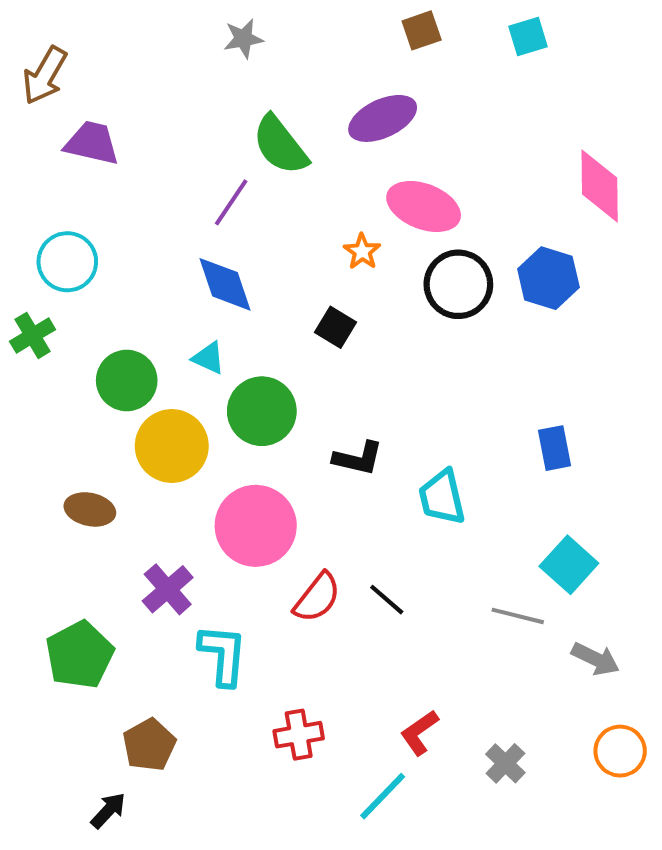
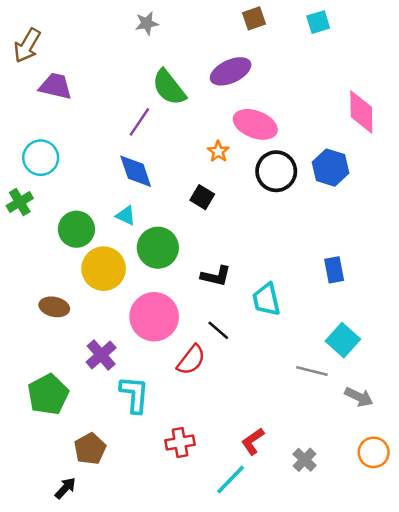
black line: (387, 600) -> (218, 330), moved

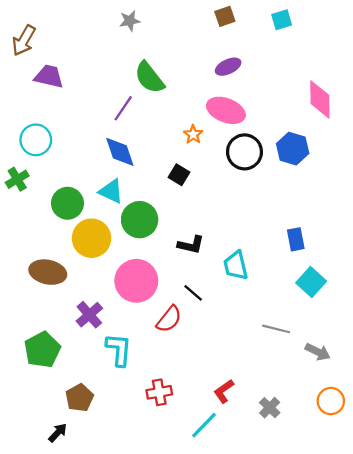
purple ellipse: (231, 71) -> (228, 67), moved, size x0.7
cyan triangle: (126, 216) -> (111, 191), size x1.4
brown ellipse: (54, 307) -> (48, 272), size x1.4
cyan square: (343, 340) -> (311, 282), moved

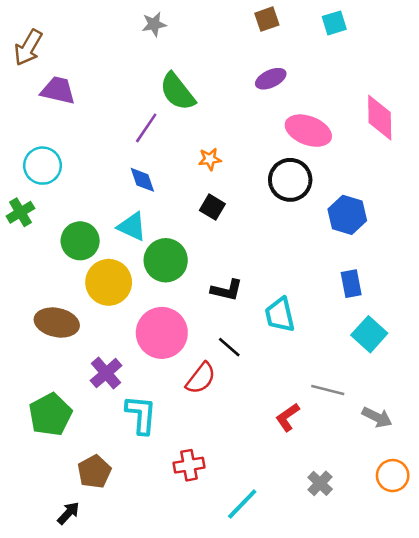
pink ellipse: (226, 110) -> (308, 131), moved
orange star: (193, 134) -> (210, 159), moved, turned 30
blue hexagon: (293, 149) -> (347, 215), moved
blue diamond: (120, 152) -> (142, 180), size x0.7
red L-shape: (224, 391) -> (288, 417), moved

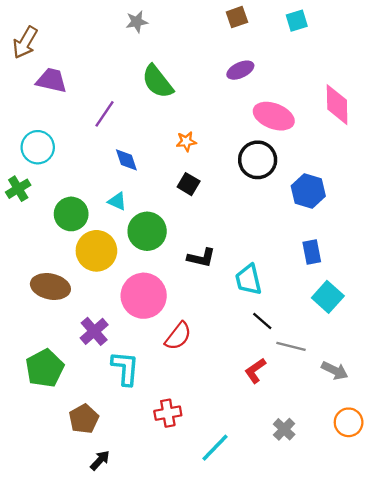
purple line: (146, 128) -> (105, 114), moved
cyan triangle: (132, 227) -> (117, 201), size x0.7
black line: (229, 347) -> (262, 321), moved
black arrow: (68, 513) -> (100, 460), moved

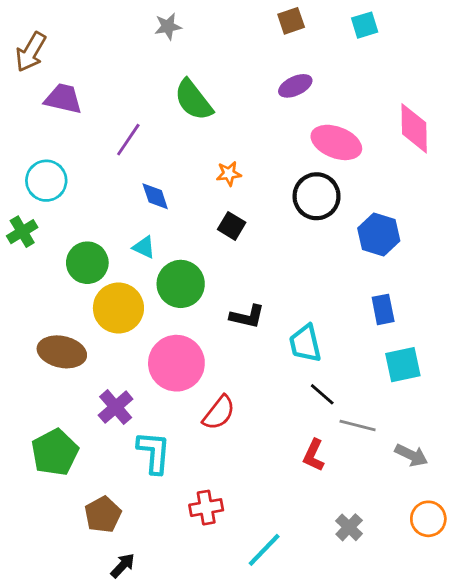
cyan square: (328, 297) -> (403, 365), turned 36
red L-shape: (255, 371) -> (314, 455), turned -30

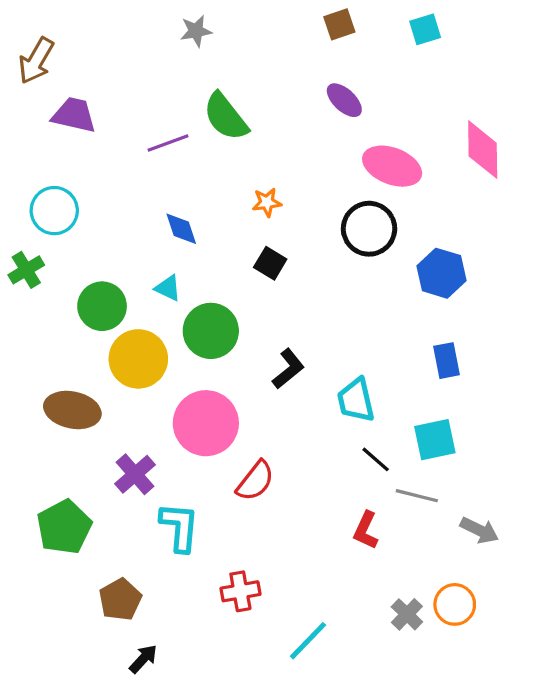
purple ellipse: (295, 86) -> (344, 100), turned 68
purple line: (128, 140) -> (168, 143), moved, turned 36
black L-shape: (247, 317) -> (288, 369), turned -52
cyan square: (403, 365) -> (435, 440), moved
orange circle: (428, 519) -> (455, 604), moved

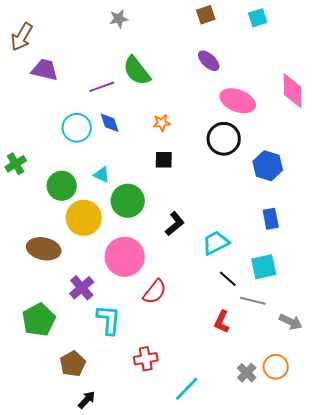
cyan circle: (54, 211) -> (77, 128), moved
blue diamond: (181, 229) -> (110, 123), moved
black square: (270, 263) -> (164, 160), turned -30
cyan trapezoid: (356, 400) -> (216, 243), turned 76

